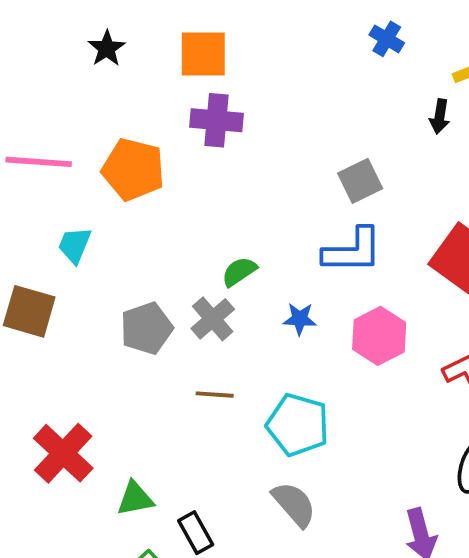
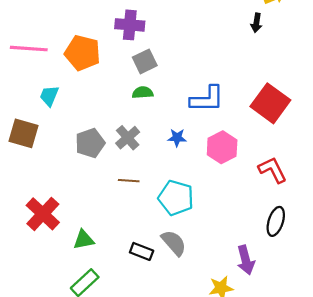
gray square: (360, 181) -> (145, 61), moved
green semicircle: (239, 272) -> (143, 93), moved, turned 30
black rectangle: (196, 533) -> (142, 251), moved, turned -40

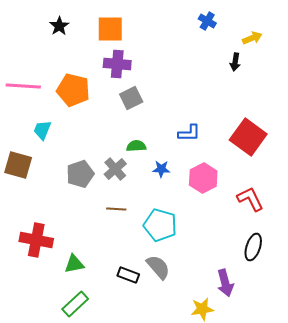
green semicircle: (143, 93) -> (136, 146), moved
blue L-shape: (207, 99) -> (189, 133), size x0.7
red cross: (43, 214) -> (36, 240), turned -32

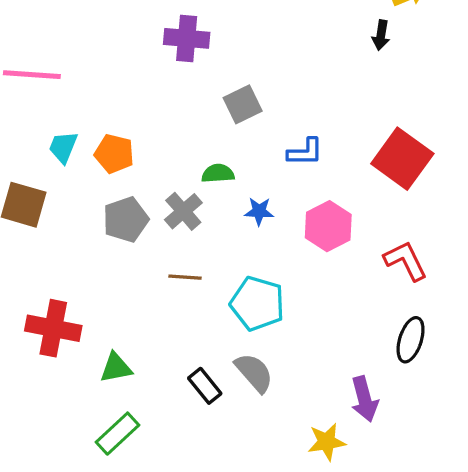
orange pentagon: (73, 90) -> (114, 154), moved, size x0.7
gray square: (131, 98) -> (243, 104), moved
black rectangle: (128, 275) -> (205, 386), turned 30

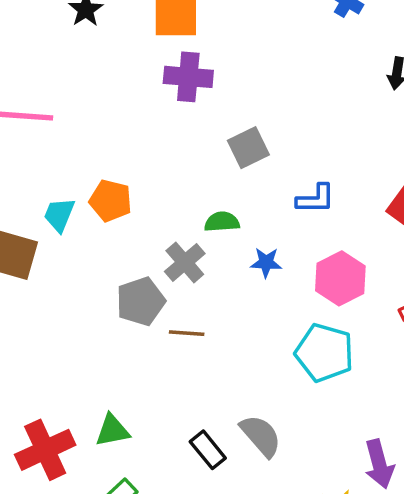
cyan trapezoid: (63, 147) -> (59, 215), moved
gray pentagon: (126, 220) -> (141, 301), moved
cyan pentagon: (257, 304) -> (324, 353), moved
red cross: (53, 328) -> (45, 450), moved, turned -36

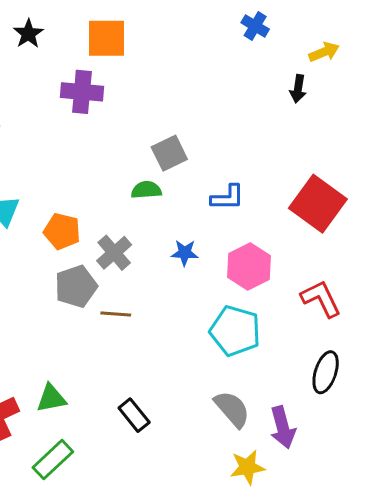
purple cross: (188, 77) -> (82, 92), moved
orange pentagon: (111, 201) -> (62, 231), moved
green semicircle: (222, 222) -> (146, 190), moved
gray semicircle: (261, 436) -> (232, 409), moved

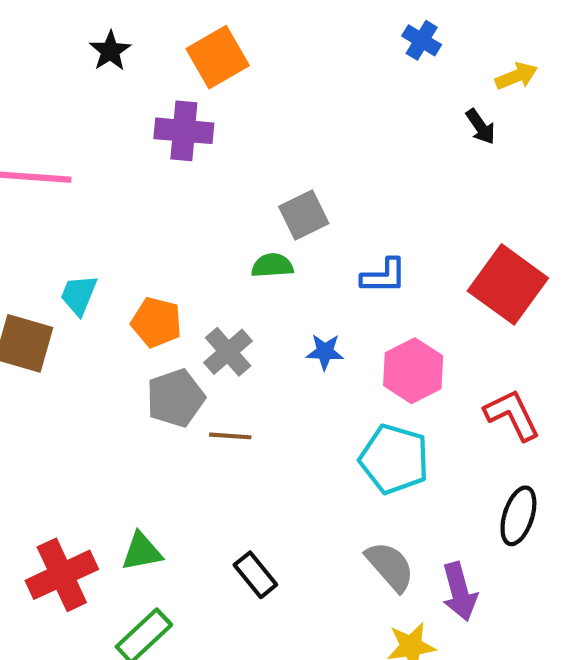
orange square: (107, 38) -> (218, 57), turned -30
black arrow: (298, 89) -> (481, 127), turned -44

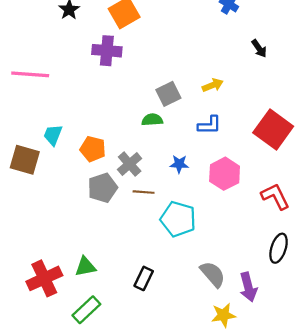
yellow arrow: (516, 76) -> (213, 85), moved
brown line: (230, 436) -> (144, 192), moved
cyan pentagon: (394, 459) -> (178, 219), moved
black rectangle: (255, 575) -> (144, 278), turned 65

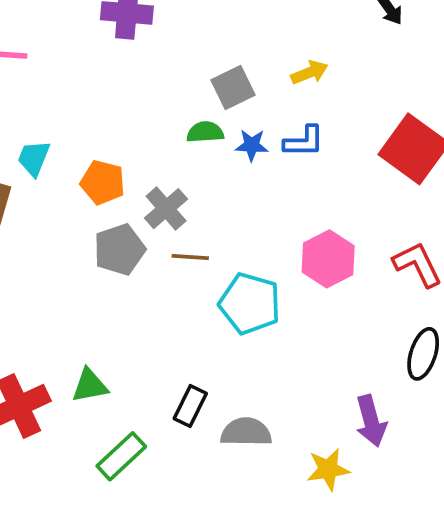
blue star: (179, 164) -> (252, 145), moved
pink hexagon: (225, 174) -> (328, 259), moved
gray semicircle: (213, 274) -> (246, 432), moved, turned -48
green rectangle: (86, 310) -> (121, 456), moved

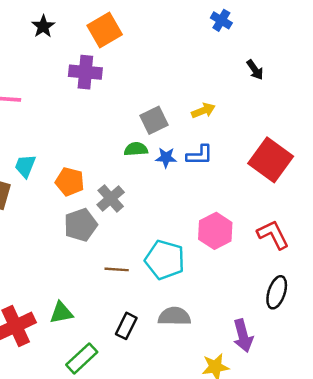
brown line: (190, 257) -> (117, 269), moved
gray semicircle: (246, 432) -> (174, 316), moved

